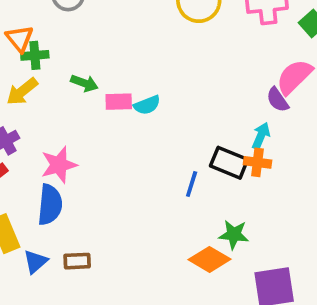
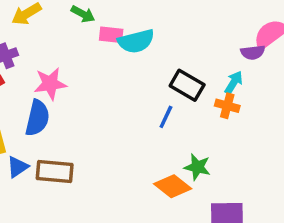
purple semicircle: (278, 100) -> (253, 52), turned -70
cyan semicircle: (147, 105) -> (136, 41), size x1.5
black rectangle: (229, 163) -> (187, 85), moved
brown rectangle: (77, 261) -> (55, 172), size x1.5

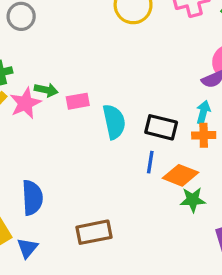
cyan semicircle: (136, 41) -> (114, 122), moved, turned -72
pink star: (50, 84) -> (25, 103), moved
brown rectangle: (55, 172) -> (94, 232), moved
orange diamond: (173, 186) -> (180, 175), moved

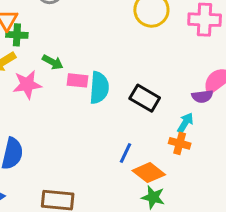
pink star: (25, 103) -> (27, 85), moved
cyan semicircle: (114, 122) -> (99, 88), moved
black rectangle: (161, 127) -> (145, 98), moved

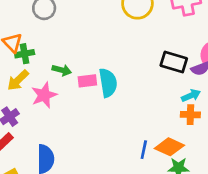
black rectangle: (145, 98) -> (174, 62), moved
cyan arrow: (185, 123) -> (191, 95), turned 48
blue line: (126, 153) -> (144, 150), moved

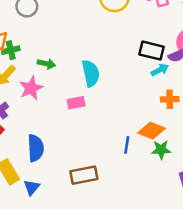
pink rectangle: (87, 81) -> (76, 103), moved
cyan arrow: (191, 95) -> (160, 70), moved
blue line: (144, 150) -> (127, 145), moved

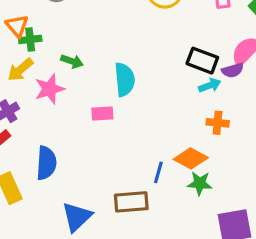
brown rectangle: (84, 175) -> (131, 202), moved
blue triangle: (32, 187) -> (77, 217), moved, size x1.5

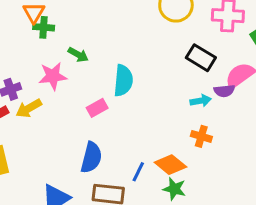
black rectangle: (202, 61) -> (201, 58), moved
yellow arrow: (20, 70) -> (29, 108), moved
pink rectangle: (102, 113) -> (97, 108), turned -36
blue semicircle: (46, 163) -> (91, 157), moved

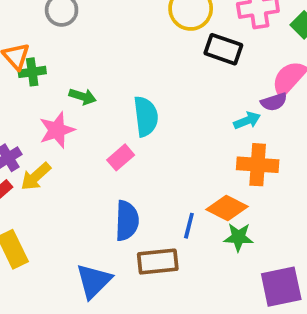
black rectangle: (201, 58) -> (223, 49), moved
orange cross: (201, 136) -> (258, 165), size x1.5

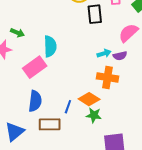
black rectangle: (223, 49) -> (95, 14), turned 60
purple semicircle: (274, 102) -> (120, 56), moved
pink rectangle: (121, 157) -> (35, 67), size x1.6

